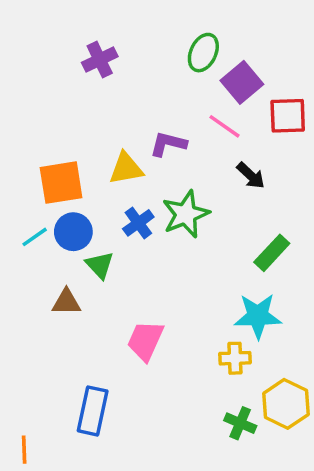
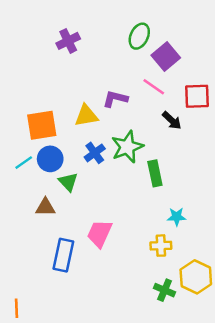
red square: (288, 116) -> (197, 96), moved
green rectangle: (272, 253) -> (155, 173), moved, turned -55
cyan star: (258, 316) -> (177, 217), size x0.6
blue rectangle: (93, 411) -> (63, 255), moved

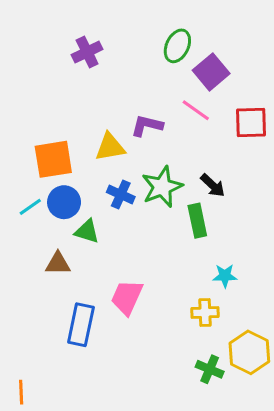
black arrow: (172, 120) -> (213, 185), moved
blue cross: (95, 153) -> (121, 195), turned -30
green triangle: (68, 182) -> (87, 231), turned -30

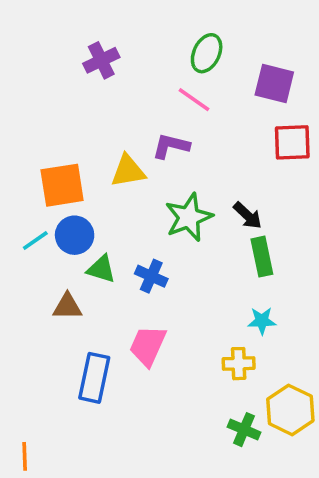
purple square: (211, 72) -> (274, 84), moved, turned -36
pink line: (196, 110) -> (194, 100), moved
blue cross: (121, 195) -> (151, 276), moved
green rectangle: (197, 221) -> (262, 257), moved

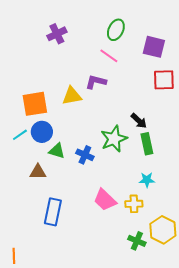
green star: (189, 217) -> (114, 139), moved
pink trapezoid: (148, 346) -> (105, 200), moved, turned -70

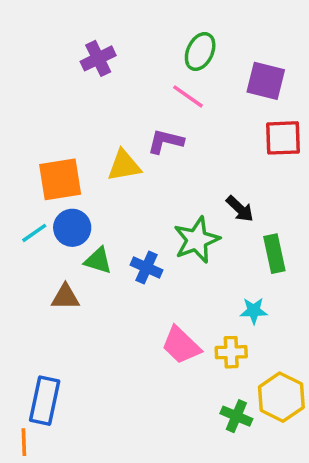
green rectangle: (147, 144) -> (274, 254), moved
blue rectangle: (53, 212) -> (45, 401), moved

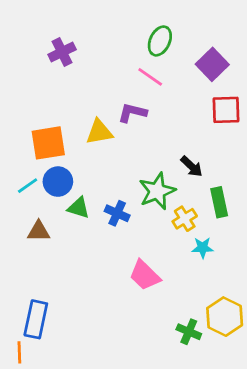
purple cross: (98, 58) -> (62, 52), moved
purple square: (266, 81) -> (212, 64), turned 32
brown triangle: (65, 297) -> (39, 231), moved
yellow cross: (231, 352) -> (185, 219), moved, turned -30

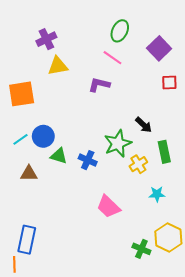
red square: (226, 110) -> (169, 83), size x0.7
yellow triangle: (99, 132) -> (58, 66), moved
orange square: (48, 143) -> (22, 94), moved
cyan star: (203, 248) -> (157, 194), moved

